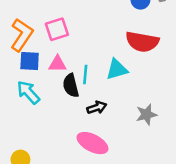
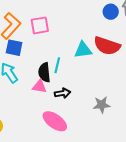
pink triangle: (57, 64) -> (39, 86), moved
cyan triangle: (117, 69) -> (83, 50), moved

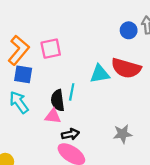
black arrow: (63, 93) -> (70, 134), moved

